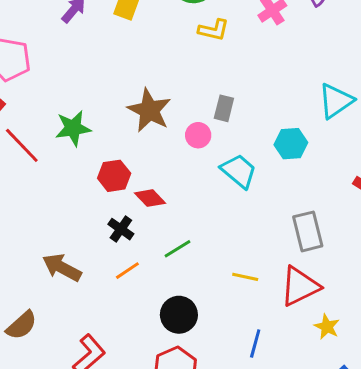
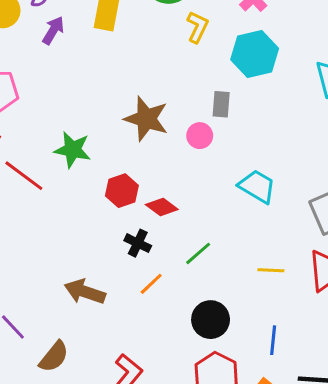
yellow L-shape: (214, 30) -> (197, 27), turned -68
green star: (73, 128) -> (73, 150), turned 30
cyan hexagon: (291, 144) -> (255, 54), moved, size x1.4
cyan trapezoid: (239, 171) -> (257, 186), moved
blue line: (255, 344) -> (273, 340), moved

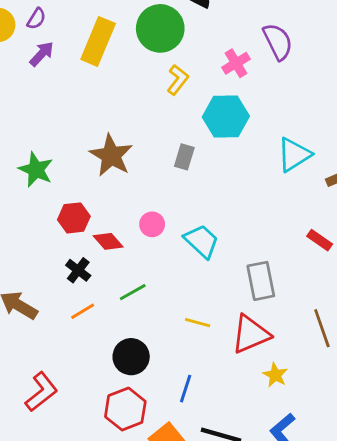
pink circle: (200, 136) -> (152, 224), moved

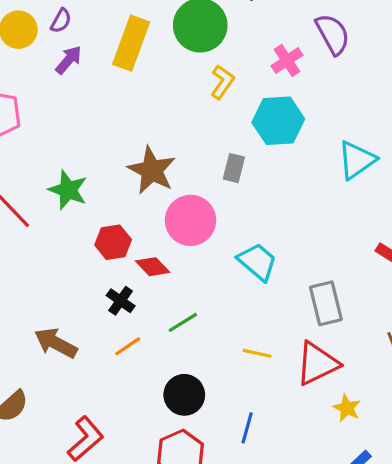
pink circle: (152, 224) -> (191, 220), moved, size x1.8

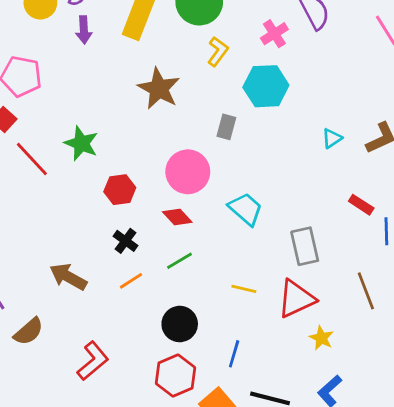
purple arrow: (69, 60) -> (84, 30), turned 136
cyan triangle: (357, 160) -> (332, 138), moved, size x0.6
brown star: (152, 170) -> (159, 89), moved
red diamond: (153, 267) -> (177, 217), moved

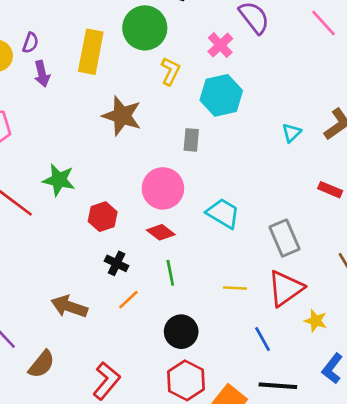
green line: (180, 261) -> (170, 273), turned -60
blue line: (234, 354) -> (263, 339), moved, turned -35

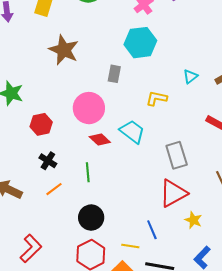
yellow L-shape: (170, 71) -> (157, 98), moved, turned -110
red diamond: (161, 232) -> (100, 140), moved
yellow line: (235, 288) -> (130, 246), moved

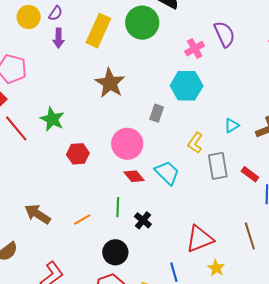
yellow L-shape: (157, 98) -> (195, 143), turned -75
gray rectangle: (177, 155) -> (218, 166), moved
black cross: (48, 161) -> (143, 220), moved

